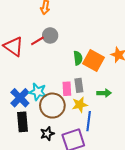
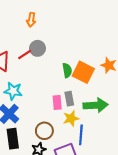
cyan star: (38, 92) -> (13, 91), moved
green arrow: (104, 93) -> (96, 105), size x1.6
brown circle: (52, 106) -> (44, 131), moved, size x0.7

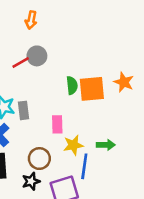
orange square: (83, 72) -> (92, 89), turned -35
gray rectangle: (69, 99) -> (23, 110), moved
green arrow: (96, 105) -> (106, 145), moved, size x0.6

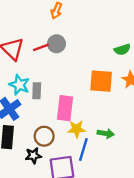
green semicircle: (72, 85) -> (122, 50), moved, turned 70
pink rectangle: (57, 124) -> (65, 108), size x1.5

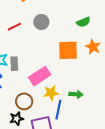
gray circle: (56, 44) -> (41, 22), moved
pink rectangle: (65, 108) -> (40, 76), turned 55

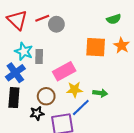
gray circle: (41, 22) -> (56, 24), moved
blue line: (58, 110) -> (81, 108), turned 30

